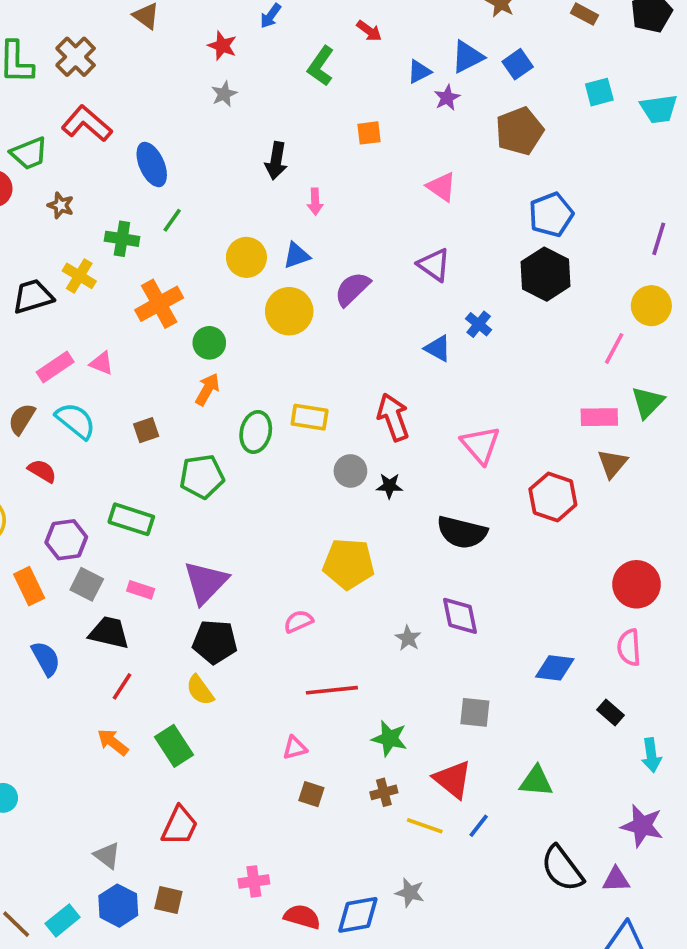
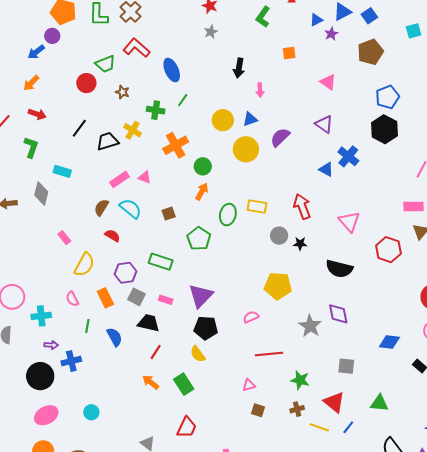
blue cross: (479, 324) -> (348, 156), size x1.5
green pentagon: (202, 477) -> (199, 239), turned -30
gray star: (408, 638) -> (310, 326), size x1.6

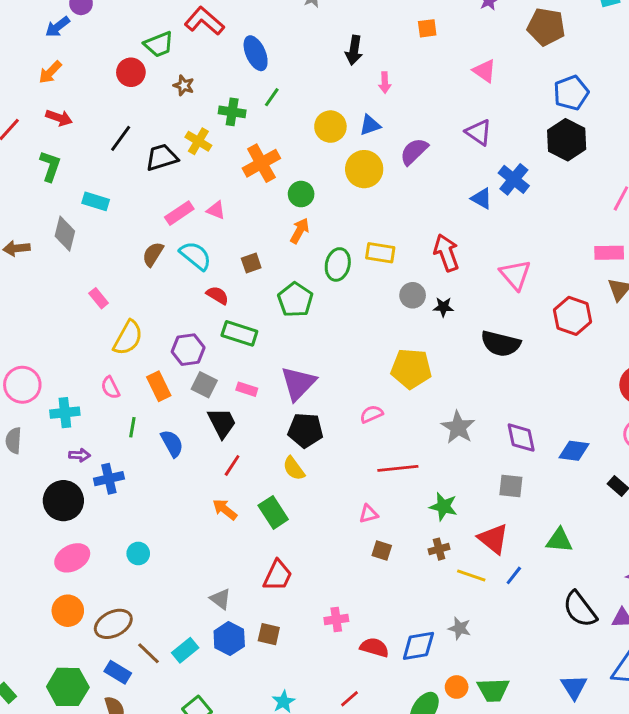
brown pentagon: (370, 52) -> (546, 27), turned 30
red semicircle: (112, 236) -> (217, 295), moved
purple diamond: (338, 314) -> (521, 438), moved
black trapezoid: (149, 323) -> (222, 423), turned 50

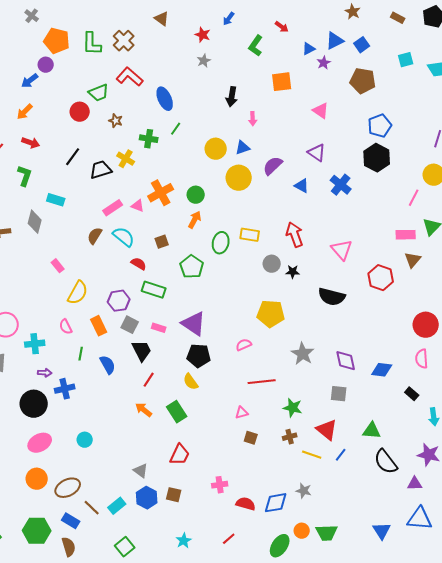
orange square: (427, 28) -> (282, 82), size x1.5
orange cross: (261, 163) -> (161, 193), moved
blue triangle: (482, 198) -> (302, 186), moved
purple triangle: (298, 383) -> (194, 324), turned -40
black semicircle: (580, 609) -> (386, 462), moved

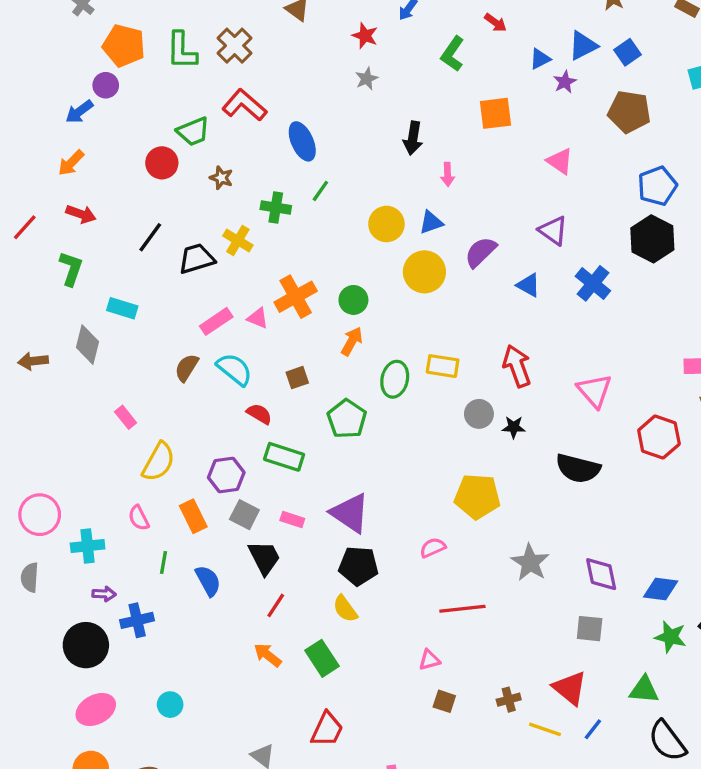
green star: (293, 408) -> (671, 637), moved

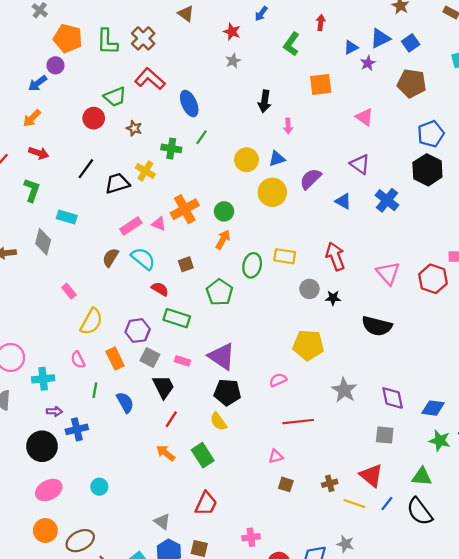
red arrow: (495, 22) -> (321, 23), turned -120
red hexagon: (659, 437) -> (433, 279), moved
black semicircle: (667, 741) -> (420, 511), moved

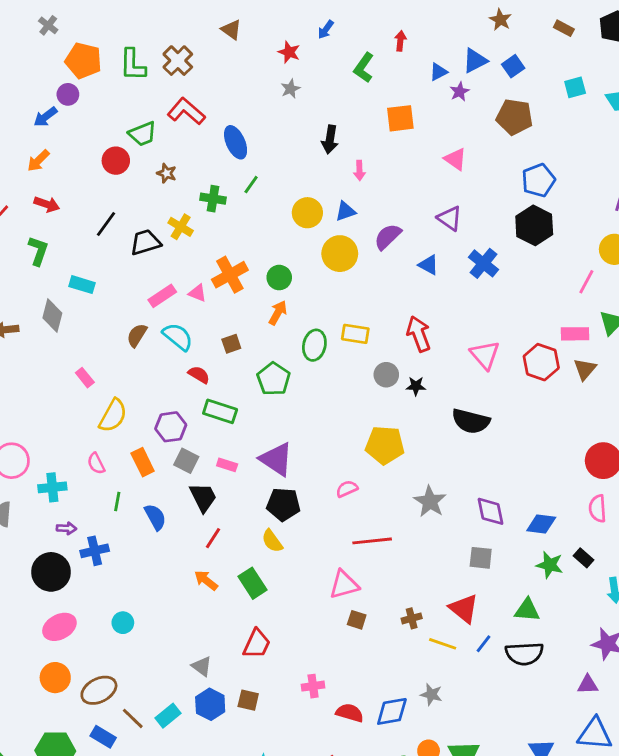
pink triangle: (276, 456) -> (344, 585), size x1.6
black semicircle: (420, 511) -> (524, 654), turned -56

